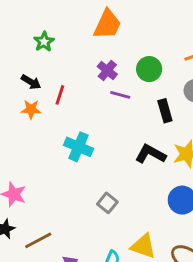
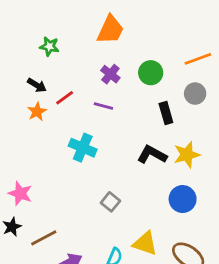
green star: (44, 42) -> (49, 46), turned -30
red line: (60, 95) -> (65, 98), turned 36
purple line: (120, 95) -> (103, 106), moved
orange star: (31, 109) -> (37, 112), turned -30

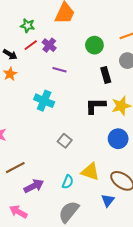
green star: (49, 46) -> (28, 26), moved
purple cross: (110, 74) -> (49, 45), moved
red line: (65, 98) -> (31, 45), moved
black L-shape: (152, 155) -> (95, 106), turned -30

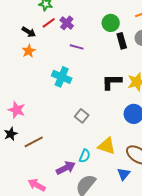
black rectangle: (106, 75) -> (122, 41), moved
purple arrow: (34, 186) -> (66, 168), moved

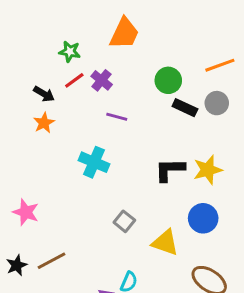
black rectangle: (122, 41) -> (185, 108), turned -49
black star: (11, 134) -> (17, 265), moved
yellow triangle: (107, 146) -> (165, 243), moved

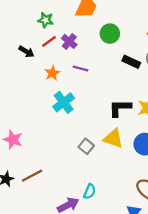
green circle: (168, 80) -> (110, 34), moved
orange star: (44, 123) -> (52, 73), moved
cyan cross: (94, 162) -> (64, 102), turned 30
yellow triangle: (165, 243) -> (113, 138), moved

